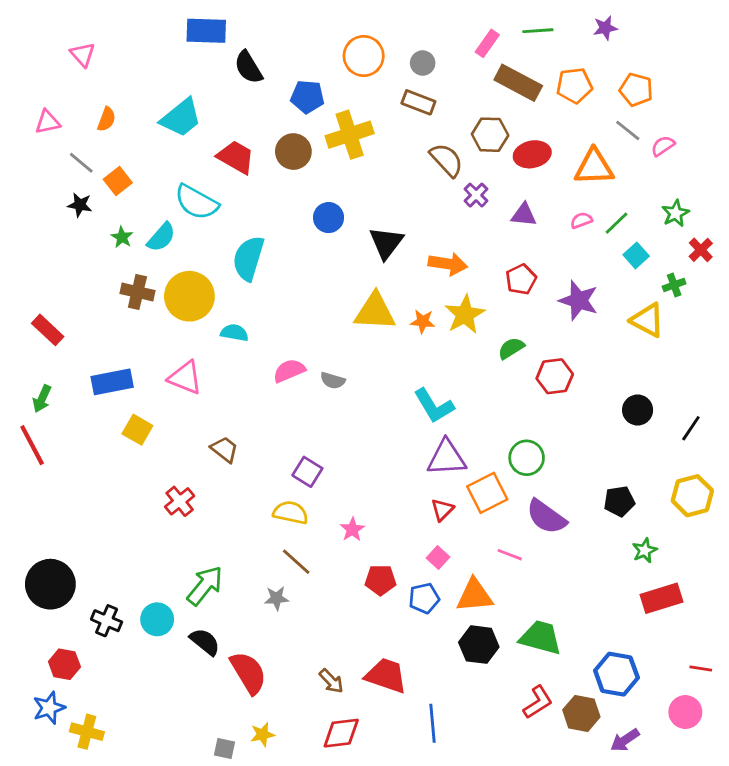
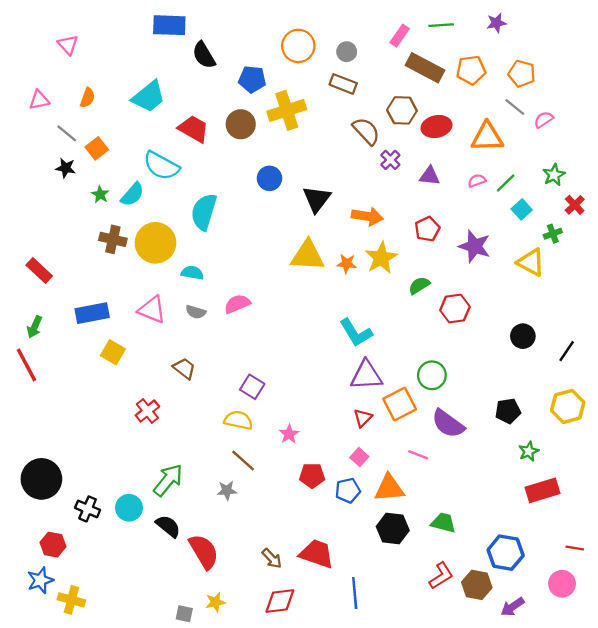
gray semicircle: (333, 380) -> (196, 312), moved
green trapezoid: (541, 638) -> (443, 523), size x0.7

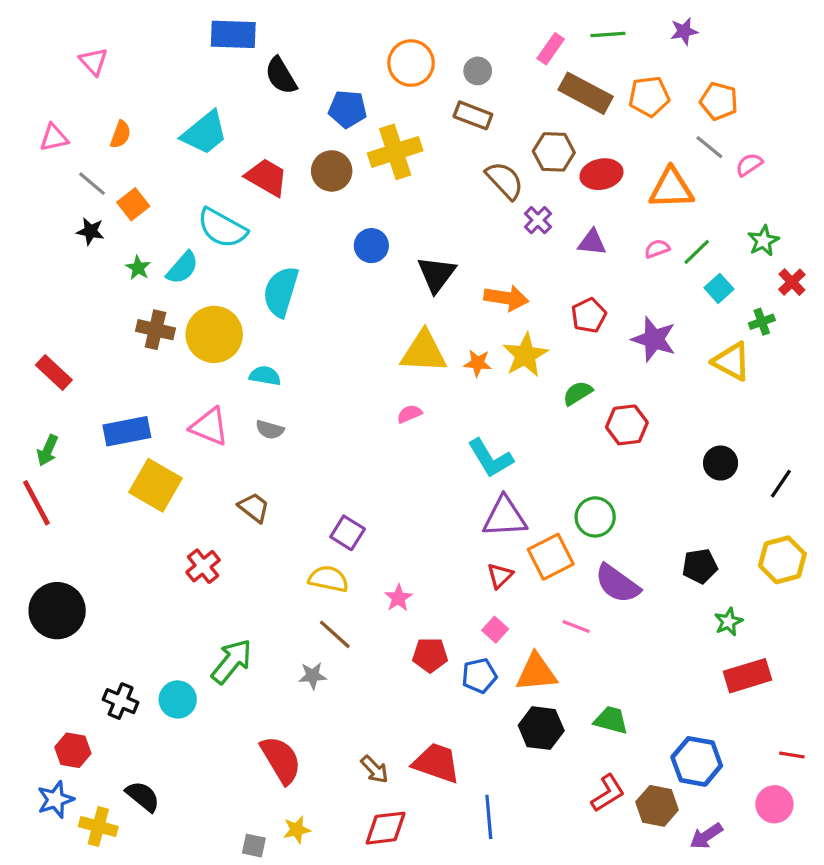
pink semicircle: (237, 304) -> (409, 414), moved, size x0.7
yellow square: (113, 352) -> (155, 485), size x1.5
black circle: (41, 479) -> (57, 611), moved
black semicircle: (168, 526) -> (143, 796), moved

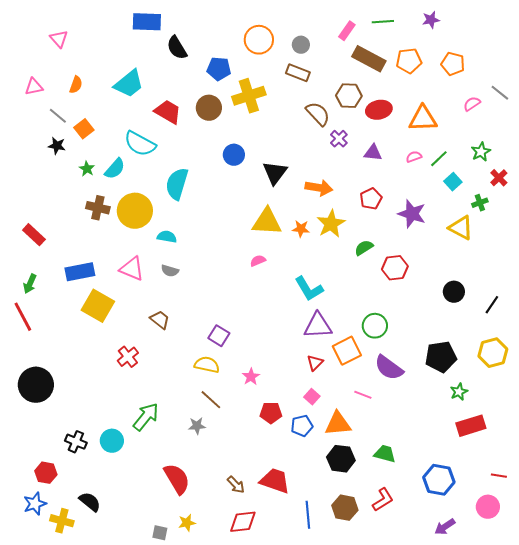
gray line: (709, 147) -> (500, 93), moved
black pentagon: (700, 566) -> (441, 357), size x1.4
brown hexagon: (657, 806) -> (345, 508), moved

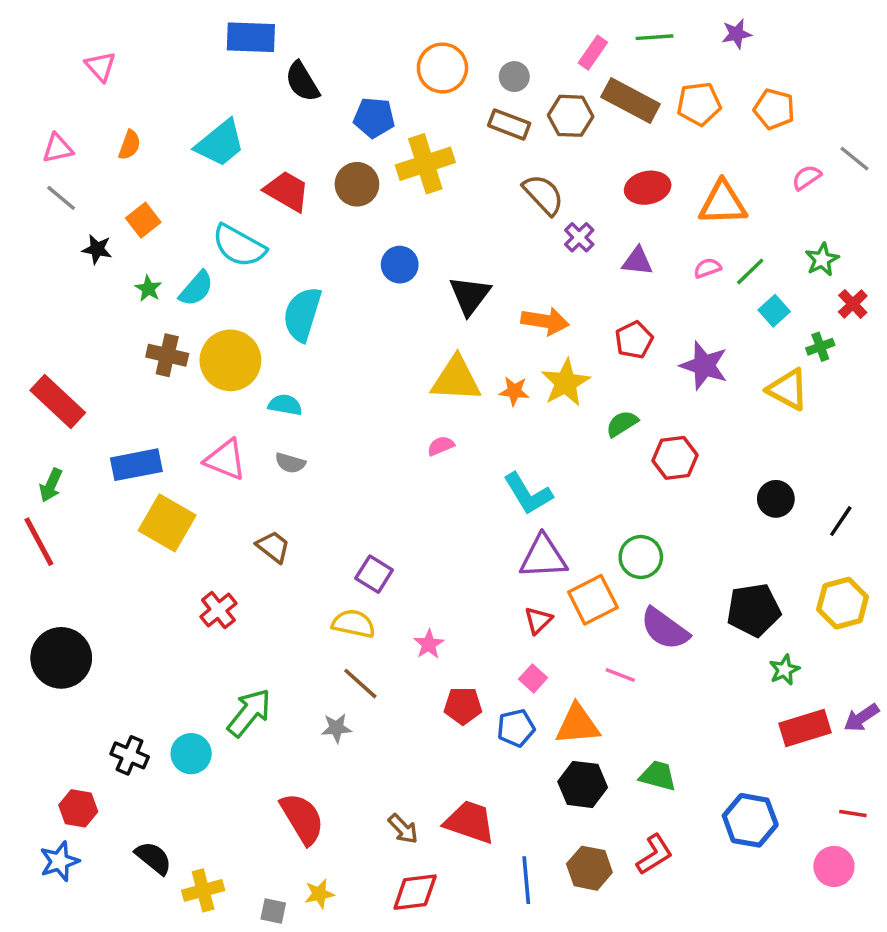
brown hexagon: (349, 96) -> (571, 116), moved
gray line: (58, 116) -> (61, 198), moved
red rectangle: (34, 235) -> (58, 401), size x1.4
yellow cross: (62, 521) -> (203, 890), moved, turned -30
purple arrow: (445, 527) -> (861, 718), moved

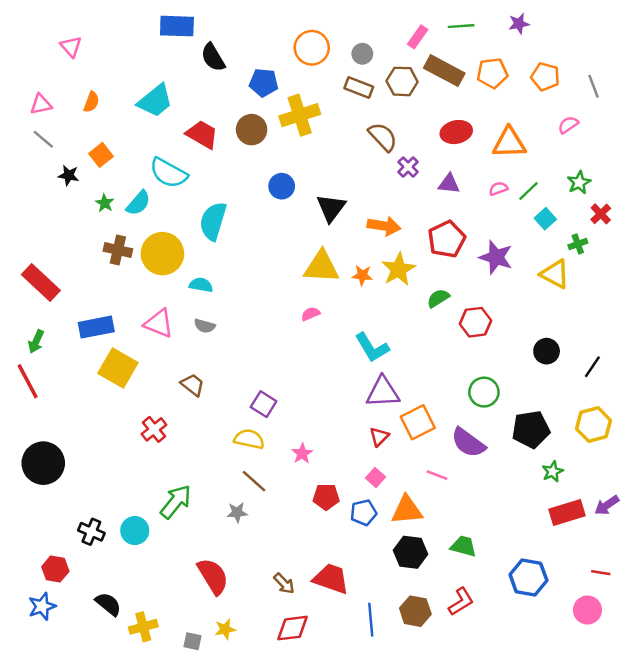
gray line: (855, 159) -> (593, 86), moved, turned 30
red pentagon: (634, 340) -> (447, 239), size x1.4
green circle: (641, 557) -> (484, 392), moved

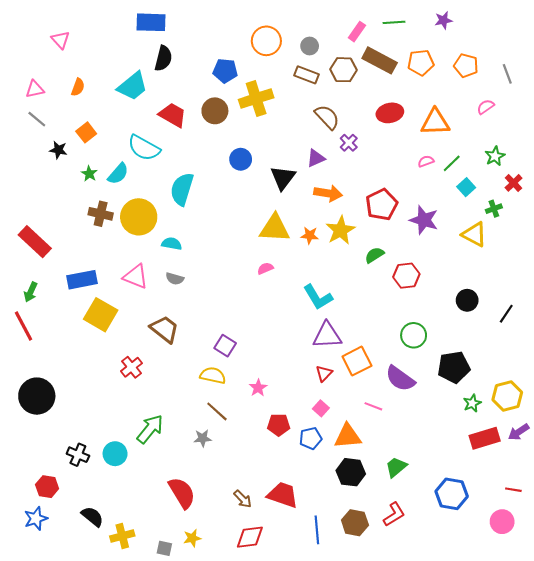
black semicircle: (213, 57) -> (163, 58), moved, turned -135
purple triangle: (449, 184) -> (316, 158), moved, turned -30
brown trapezoid: (193, 385) -> (164, 329), size x1.4
yellow hexagon: (593, 425) -> (507, 396), moved
green trapezoid: (463, 546) -> (396, 467), turned -55

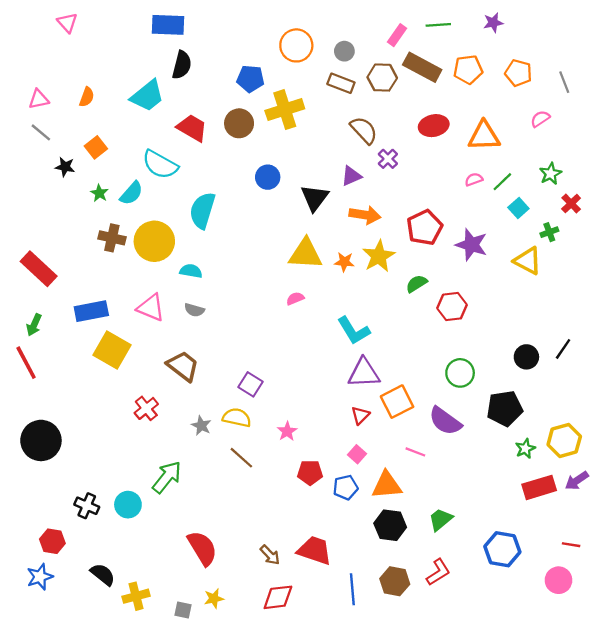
pink triangle: (60, 40) -> (67, 23), moved
black circle: (467, 300) -> (526, 357), moved
gray star: (203, 438) -> (201, 426), moved, turned 30

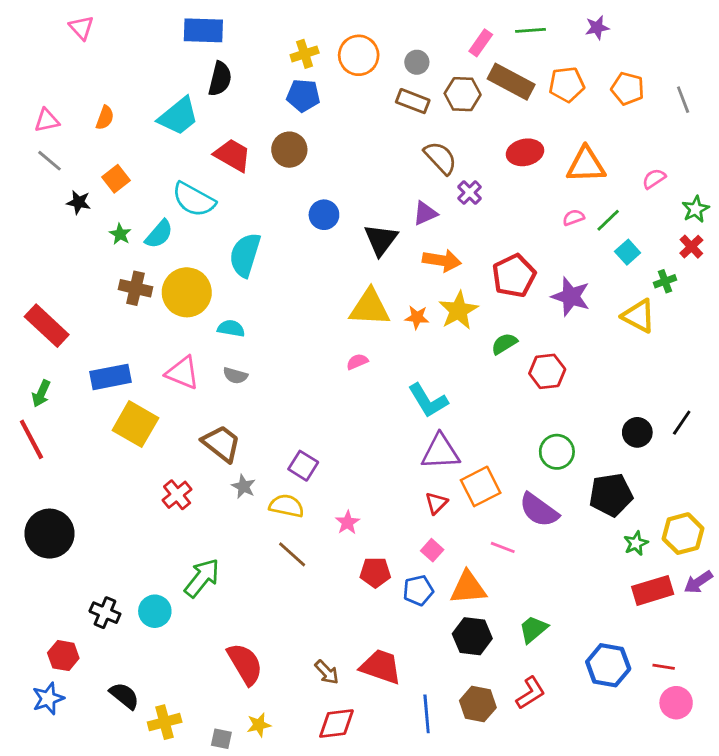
yellow cross: (285, 110) -> (305, 54), moved, size x0.6
pink semicircle: (540, 119) -> (654, 179), moved
green star: (550, 174) -> (696, 209), moved
gray star: (201, 426) -> (244, 486), moved
red line: (571, 545) -> (664, 667), moved

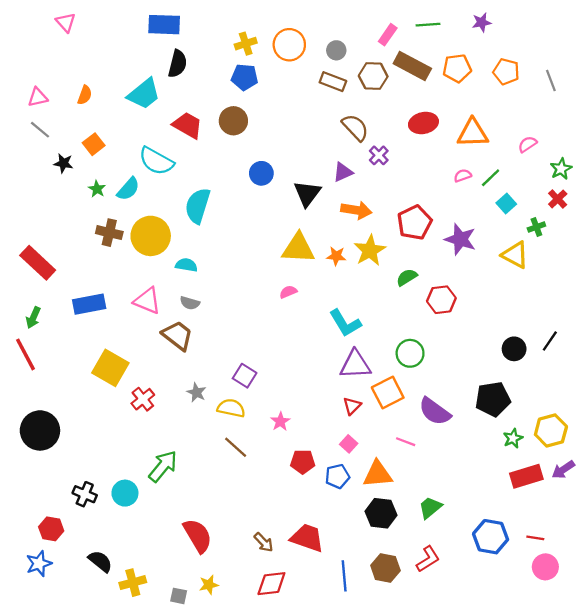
yellow square: (135, 424) -> (110, 368), moved
brown trapezoid: (221, 443) -> (177, 335), moved
green circle: (557, 452) -> (410, 353), moved

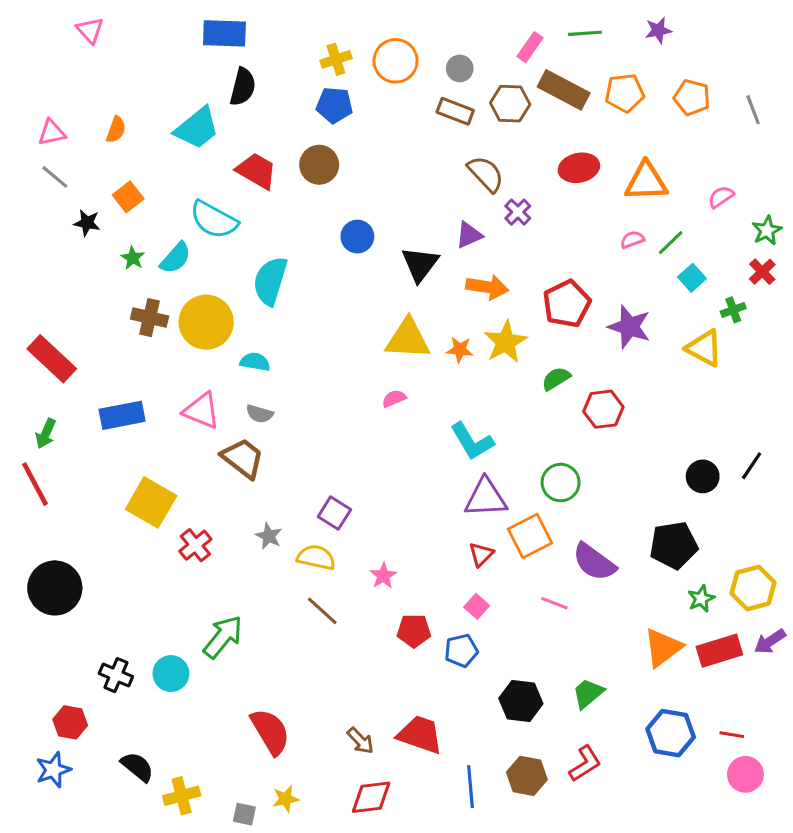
orange triangle: (378, 474) -> (663, 648), moved, turned -32

